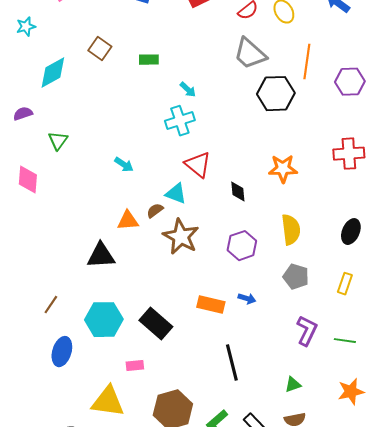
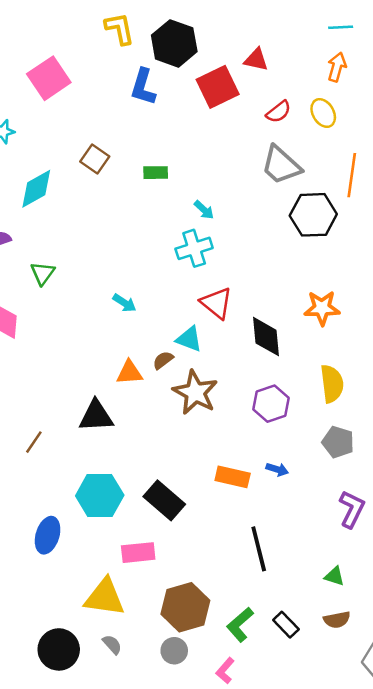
black diamond: (238, 192) -> (266, 337), size x1.6
brown line: (51, 305) -> (34, 442), moved
pink rectangle: (135, 366) -> (138, 553), size x1.5
green triangle: (293, 385) -> (334, 576), turned 36

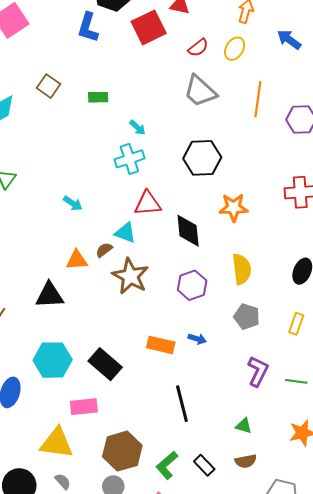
yellow ellipse: (323, 113) -> (235, 49), turned 60
black hexagon: (313, 215) -> (202, 158), moved
red triangle: (216, 303) -> (148, 203), turned -44

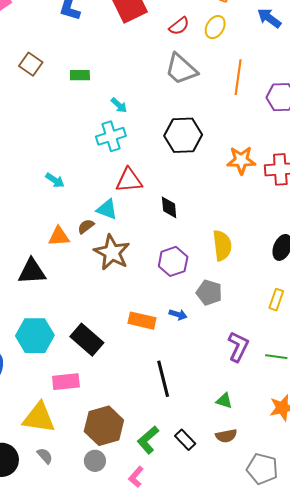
orange star: (234, 207) -> (241, 160), moved
black diamond: (188, 231) -> (169, 207), size x0.7
gray pentagon: (247, 317) -> (209, 293), moved

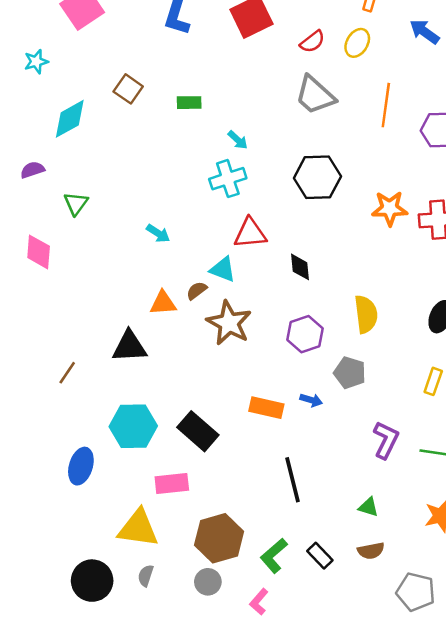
gray semicircle: (45, 456) -> (146, 576), turned -120

